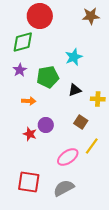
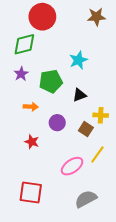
yellow cross: (98, 99) -> (101, 115), moved
purple circle: (46, 125) -> (57, 123), moved
gray semicircle: (64, 188) -> (86, 199), moved

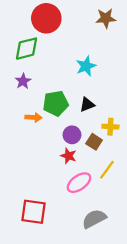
green pentagon: (51, 81) -> (56, 103), moved
purple circle: (57, 123) -> (72, 135), moved
red star: (32, 142) -> (68, 156), moved

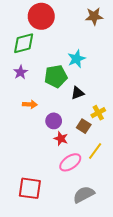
green pentagon: (56, 103) -> (56, 76), moved
yellow cross: (110, 127) -> (98, 113), turned -32
purple circle: (72, 135) -> (54, 121), moved

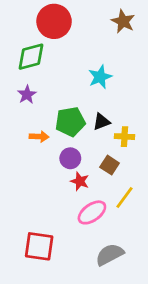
brown star: (94, 16) -> (123, 21), turned 30
green pentagon: (56, 76) -> (70, 122), moved
yellow cross: (98, 113) -> (124, 137), moved, turned 32

